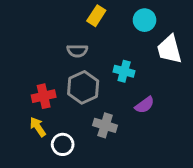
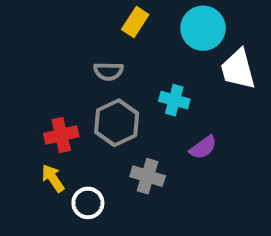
cyan circle: (145, 20) -> (203, 28), size x1.4

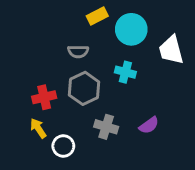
yellow rectangle: (135, 22) -> (97, 16), turned 30
cyan circle: (203, 28) -> (131, 29), moved
purple semicircle: (203, 147) -> (149, 125), moved

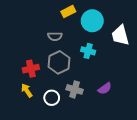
white circle: (63, 146) -> (52, 98), moved

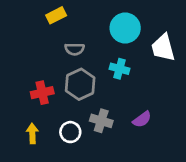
yellow rectangle: (68, 11) -> (56, 15), moved
yellow arrow: (27, 90) -> (32, 133), moved, turned 32

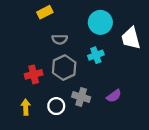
cyan cross: (120, 69) -> (96, 55), turned -35

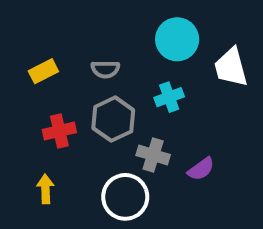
yellow rectangle: (45, 12) -> (43, 71), moved
gray cross: (81, 97) -> (153, 155), moved
white circle: (56, 106) -> (125, 197), moved, size x1.5

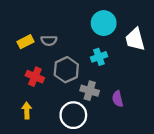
gray semicircle: (105, 69) -> (49, 41), moved
red cross: (59, 131) -> (35, 77), turned 36
purple semicircle: (201, 169) -> (118, 99), turned 112

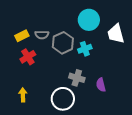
gray hexagon: (66, 70) -> (63, 43), moved
red cross: (35, 77) -> (28, 57), moved, turned 35

